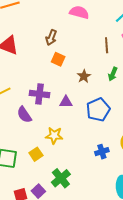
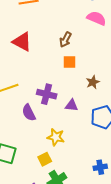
orange square: (58, 59) -> (69, 62), turned -32
blue cross: (102, 152) -> (100, 167), moved
yellow square: (36, 154) -> (45, 159), moved

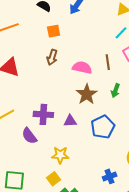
pink semicircle: (96, 18) -> (82, 68), moved
orange square: (69, 62) -> (54, 31), moved
brown star: (93, 82) -> (87, 94), size x1.5

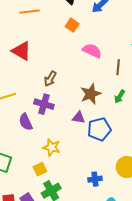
orange square: (54, 31) -> (72, 25), turned 32
brown arrow: (52, 57) -> (50, 79), moved
pink semicircle: (82, 68) -> (92, 51), moved
purple triangle: (70, 121) -> (79, 118), moved

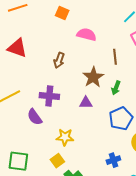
brown line: (118, 67) -> (115, 57), moved
brown arrow: (50, 79) -> (59, 60), moved
green arrow: (120, 97) -> (116, 88), moved
blue pentagon: (99, 129) -> (121, 119), moved

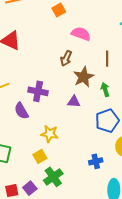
orange square: (62, 13) -> (59, 10), turned 32
brown arrow: (59, 60) -> (66, 58), moved
green arrow: (116, 88) -> (105, 90), turned 136

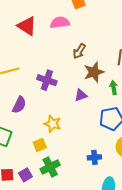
pink semicircle: (81, 34) -> (60, 23), moved, turned -36
purple triangle: (74, 102) -> (81, 95), turned -32
purple semicircle: (21, 111) -> (19, 105), moved, turned -132

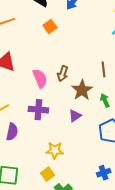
pink semicircle: (60, 23) -> (40, 78), moved, turned 90
purple semicircle: (19, 105) -> (12, 132), moved

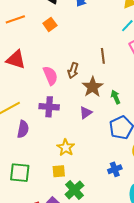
orange square: (50, 26) -> (50, 24), moved
brown line: (103, 69) -> (103, 56), moved
yellow star: (55, 150) -> (66, 148), turned 30
yellow square: (48, 174) -> (59, 171), turned 32

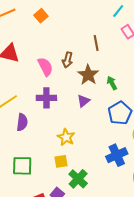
blue cross: (115, 169) -> (117, 155), size x1.5

